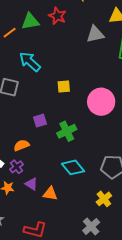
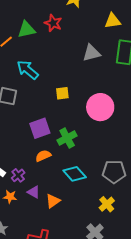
gray triangle: (95, 34) -> (91, 53), moved
purple square: (40, 121) -> (40, 128), size x1.5
orange semicircle: (21, 145) -> (43, 156), moved
orange triangle: (50, 194) -> (53, 201), turned -42

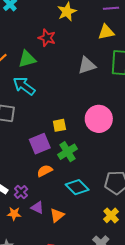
green triangle: (26, 30) -> (27, 59), moved
yellow square: (62, 93) -> (59, 125), moved

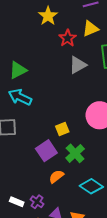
red star: (47, 38) -> (68, 38), moved, turned 30

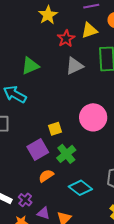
green triangle: (18, 70) -> (30, 66), moved

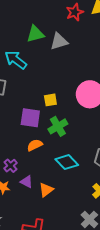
gray triangle: (74, 66) -> (59, 41), moved
purple square: (38, 149) -> (30, 118), turned 30

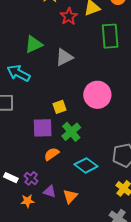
gray triangle: (59, 41) -> (64, 57), moved

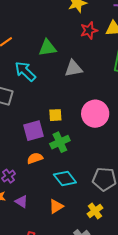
purple square: (43, 128) -> (33, 131), turned -30
purple triangle: (50, 192) -> (21, 202), moved
orange triangle: (70, 196) -> (56, 206), moved

